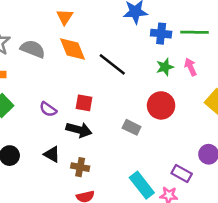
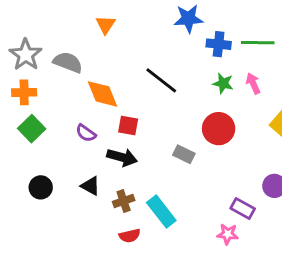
orange diamond: (72, 49) -> (103, 94), moved
green star: (165, 67) -> (223, 83), turned 30
brown cross: (80, 167) -> (124, 201), turned -30
cyan rectangle: (142, 185) -> (161, 212), moved

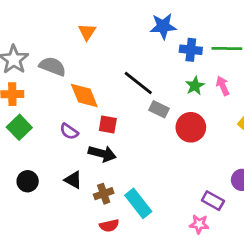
green star: (223, 83) -> (195, 86), turned 30
gray rectangle: (184, 154) -> (159, 109), moved

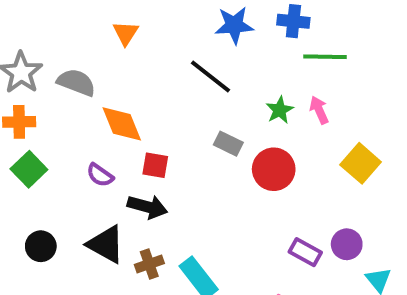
blue cross: (191, 50) -> (293, 21), moved
black line: (138, 83) -> (211, 76), moved
black triangle: (73, 180) -> (106, 244), size x1.5
purple rectangle: (213, 201) -> (305, 252), moved

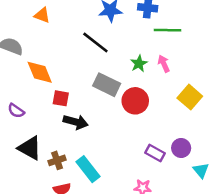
orange triangle: (126, 33) -> (42, 15), turned -42
gray rectangle: (228, 144) -> (107, 85), size x1.5
purple semicircle: (100, 175) -> (16, 111), moved
black arrow: (147, 207) -> (76, 122), moved

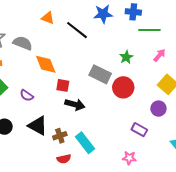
black line: (95, 43) -> (77, 30), moved
pink arrow: (164, 64) -> (159, 55), moved, turned 64
purple circle: (181, 148) -> (158, 109), moved

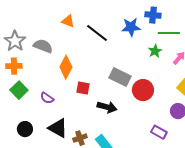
blue star: (103, 14) -> (131, 27), moved
green star: (126, 57) -> (155, 51), moved
orange diamond: (46, 64) -> (66, 67), turned 50
black arrow: (75, 105) -> (107, 107), moved

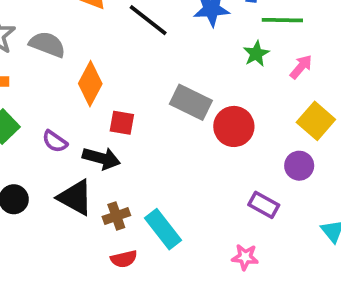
black arrow: (107, 107) -> (101, 158), moved

